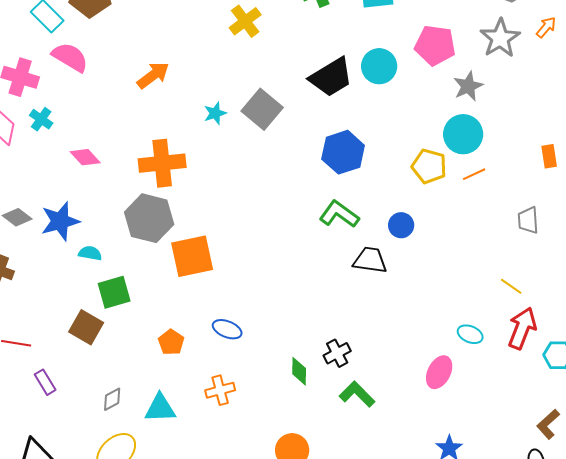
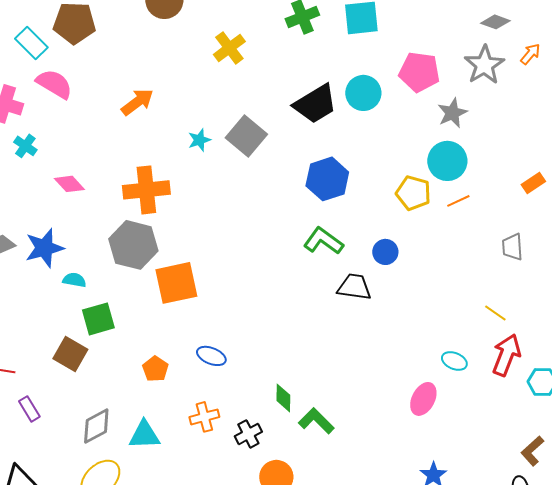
orange rectangle: (549, 156) -> (533, 183), turned 65
black cross: (337, 353) -> (248, 434), moved
green L-shape: (357, 394) -> (316, 421), moved
gray diamond: (112, 399) -> (96, 426), size x1.5

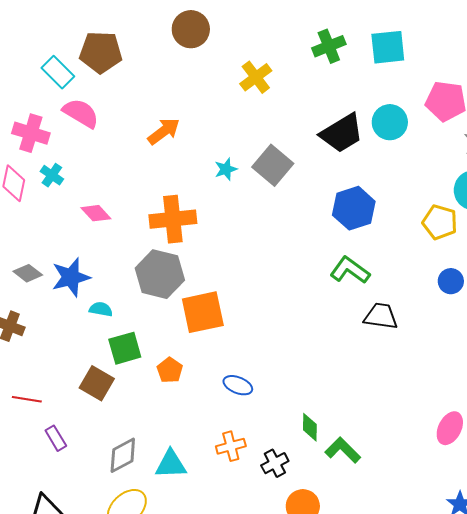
blue circle: (385, 252) -> (451, 281), moved
orange pentagon: (155, 369) -> (170, 370), moved

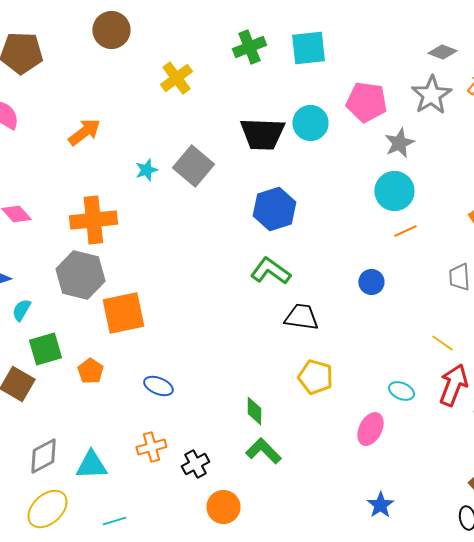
black trapezoid: (342, 133) -> (262, 134), turned 33
yellow pentagon: (440, 222) -> (315, 377), moved
cyan semicircle: (101, 309) -> (21, 310), turned -70
green diamond: (310, 427) -> (254, 411), moved

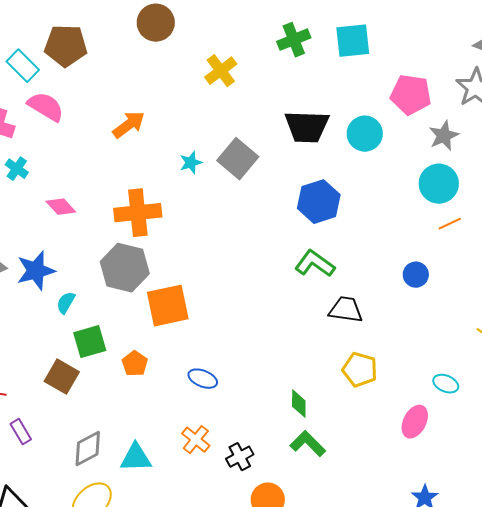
cyan circle: (310, 123) -> (365, 134), moved
orange cross: (151, 447) -> (196, 440), turned -36

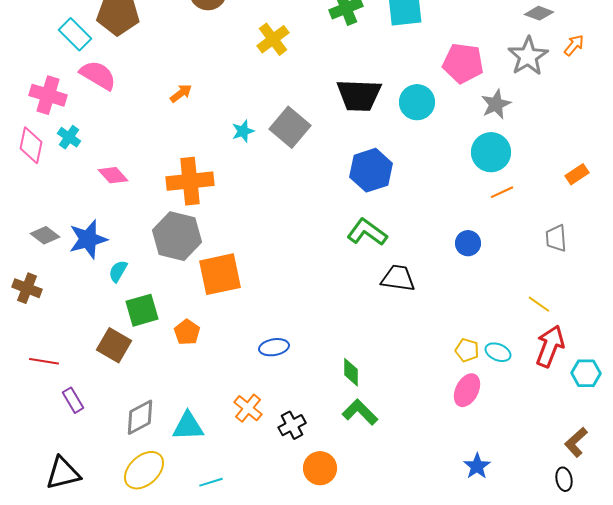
orange arrow: (129, 125) -> (181, 93), size x0.7
yellow pentagon: (360, 370) -> (467, 350), moved, size x0.7
blue ellipse: (203, 379) -> (274, 347), moved, turned -32

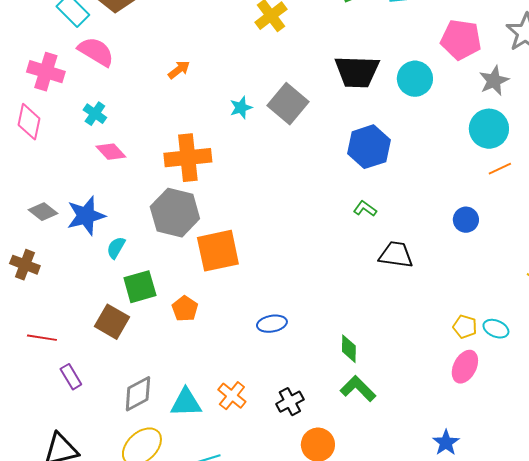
cyan cross: (69, 137) -> (95, 114), moved
green L-shape: (367, 232) -> (365, 209), size x0.6
orange cross: (248, 408) -> (232, 396), moved
blue star: (477, 466) -> (446, 443), moved

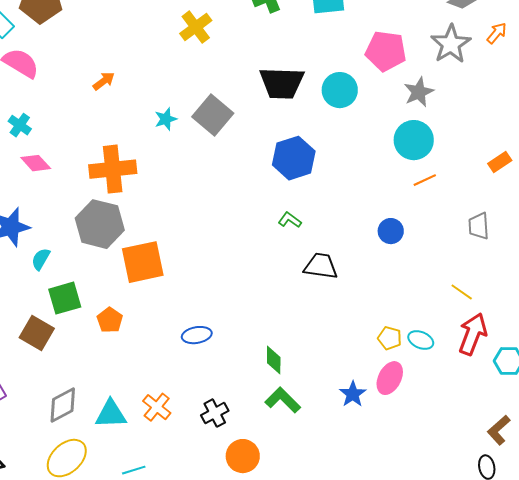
blue star: (446, 443) -> (353, 394), moved

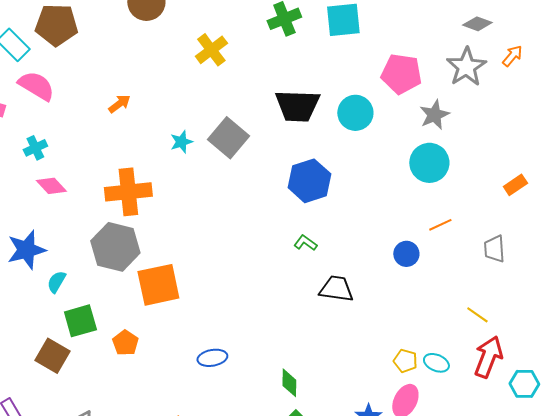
cyan cross: (20, 125) -> (35, 148), turned 30
orange line: (425, 180) -> (440, 225), moved

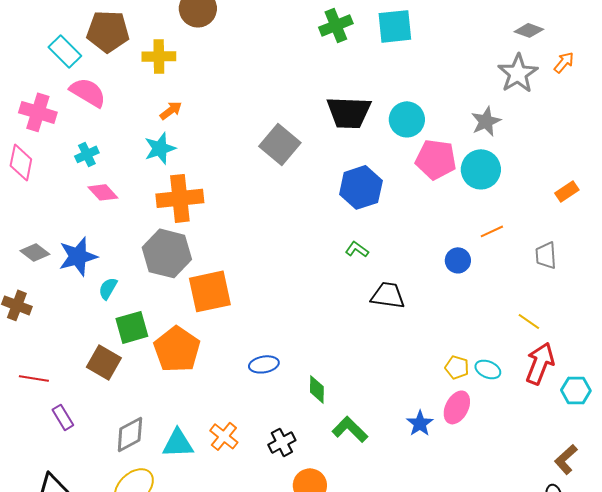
yellow cross: (211, 50) -> (159, 56), moved, turned 36
pink pentagon: (401, 74) -> (436, 159), moved
cyan star: (181, 142) -> (160, 148), moved, size x1.4
orange pentagon: (125, 343) -> (177, 349), size x1.8
green diamond: (289, 383) -> (317, 389), moved

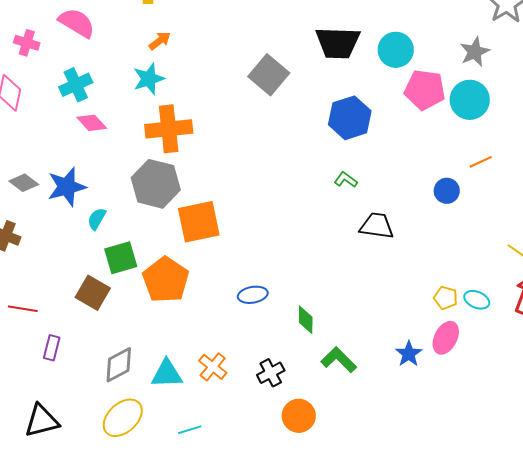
pink cross: (38, 112) -> (27, 43), size x0.7
cyan cross: (87, 154) -> (76, 85), size x1.4
purple rectangle: (63, 417) -> (52, 348), turned 45

